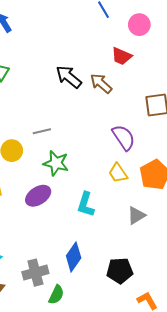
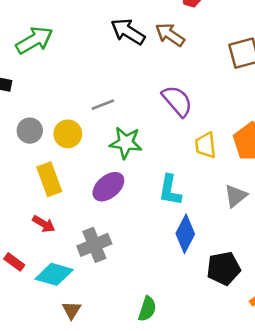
purple semicircle: (124, 137) -> (177, 101), moved
yellow trapezoid: (118, 173) -> (206, 145), turned 35
blue diamond: (74, 257) -> (185, 234), moved
gray cross: (35, 273) -> (94, 245), moved

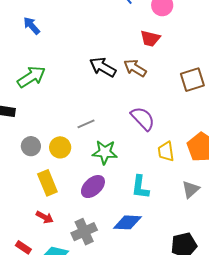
blue diamond: (185, 234) -> (127, 222), moved, turned 68

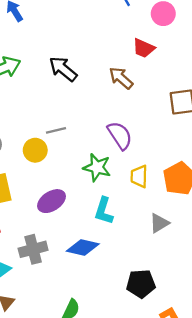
black arrow: (103, 67) -> (63, 69), moved
yellow circle: (60, 147) -> (35, 150), moved
green star: (105, 152) -> (97, 167), moved

